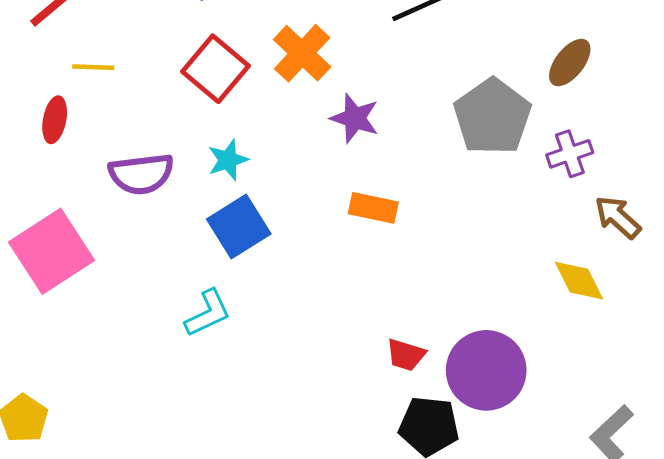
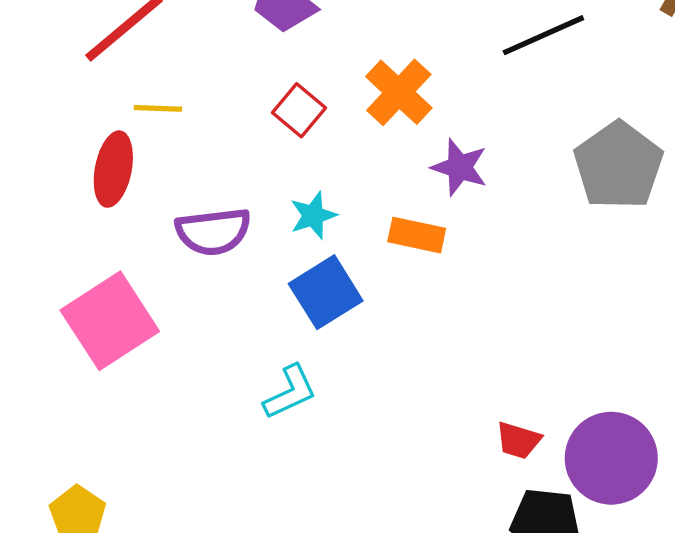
red square: (215, 69) -> (299, 110), size x0.7
red ellipse: (55, 120) -> (113, 169), size x1.4
orange rectangle: (373, 208) -> (417, 235), moved

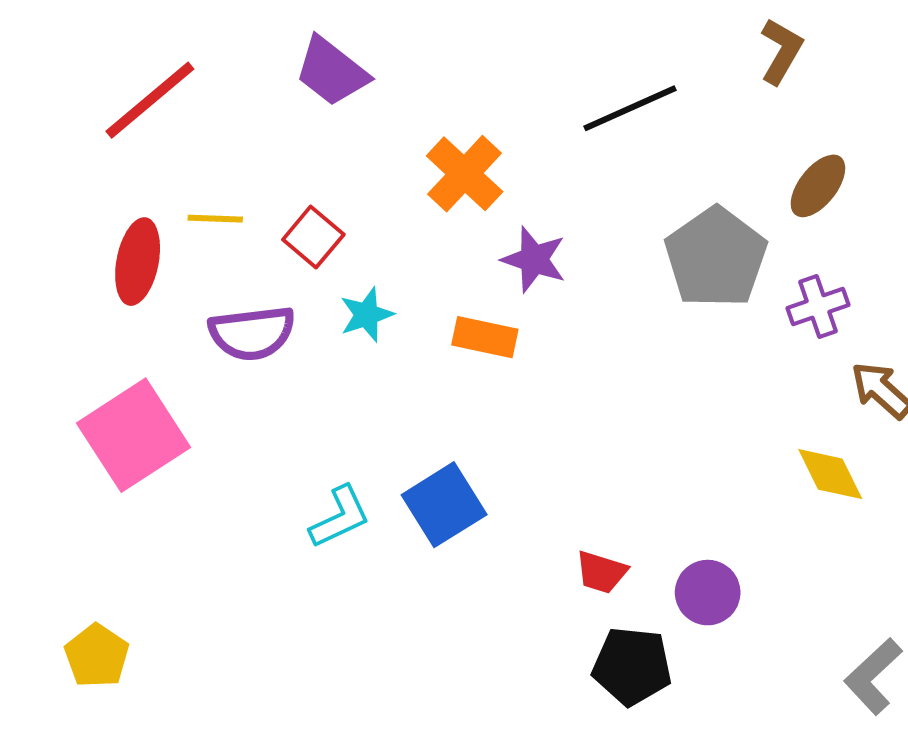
yellow line: (158, 108) -> (215, 219), moved
red square: (299, 110) -> (313, 237), moved
blue square: (326, 292) -> (444, 505), moved
purple circle: (611, 458) -> (708, 593), size x0.6

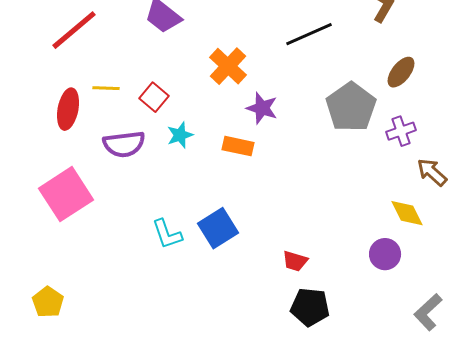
cyan L-shape: (340, 517) -> (167, 234), turned 96
purple circle: (708, 593) -> (385, 254), moved

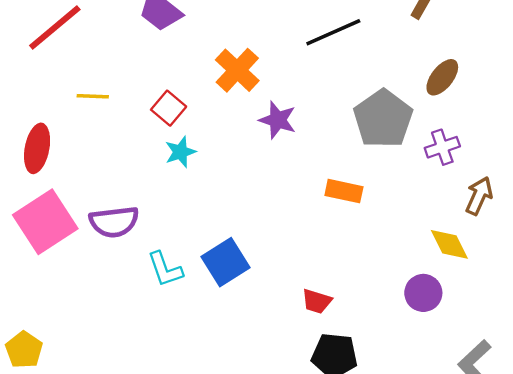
red square: (154, 97) -> (169, 108), moved
red ellipse: (68, 109) -> (37, 148), moved
purple semicircle: (124, 144) -> (114, 222), moved
orange rectangle: (238, 146) -> (344, 191), moved
brown arrow: (432, 172) -> (479, 196), turned 72

